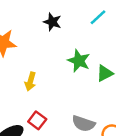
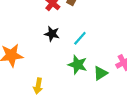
cyan line: (98, 17) -> (80, 38), moved

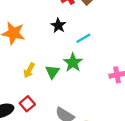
green triangle: (101, 73) -> (52, 72), moved, turned -40

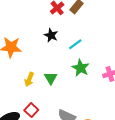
green star: (73, 62) -> (81, 68), moved

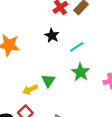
yellow arrow: (29, 79) -> (30, 90), moved, turned 40

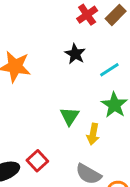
yellow arrow: (30, 90) -> (93, 134), moved, turned -56

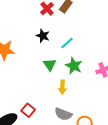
green triangle: (70, 116) -> (50, 65), moved

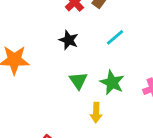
cyan line: (67, 43) -> (115, 37), moved

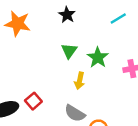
cyan line: (115, 37) -> (118, 19), moved

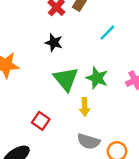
green triangle: (69, 51) -> (66, 79), size x1.5
red square: (33, 101) -> (41, 121), moved

